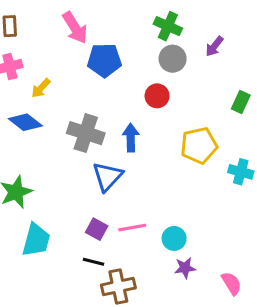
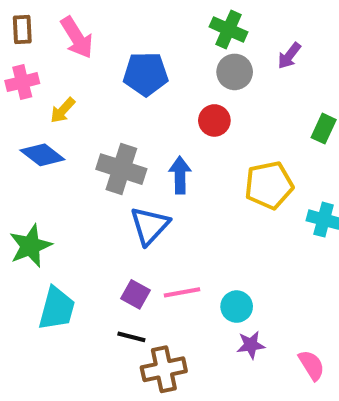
pink arrow: (75, 28) -> (77, 38), moved

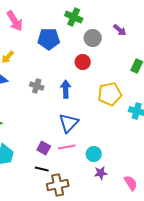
green cross: (229, 29) -> (74, 17), moved
purple arrow: (289, 56) -> (120, 30), turned -88
gray cross: (121, 169) -> (37, 86), size x0.6
blue triangle: (150, 226) -> (69, 123), moved

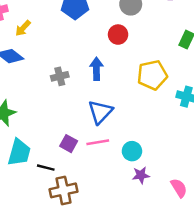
gray cross: (37, 86) -> (60, 76), moved, turned -32
black line: (42, 169) -> (46, 168), moved
brown cross: (58, 185) -> (64, 190), moved

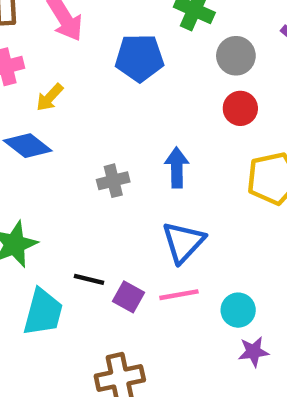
red circle: (118, 35) -> (240, 108), moved
black line: (46, 168) -> (89, 279), moved

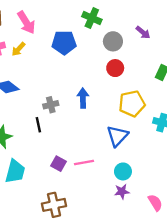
yellow arrow: (50, 97) -> (18, 49), moved
blue triangle: (183, 242) -> (117, 136), moved
black line: (89, 279) -> (38, 125), moved, turned 64
cyan circle: (238, 310) -> (123, 171), moved

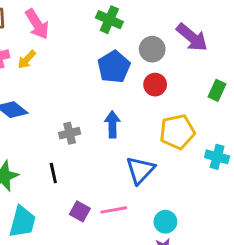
green cross: (92, 18) -> (109, 20), moved
purple arrow: (143, 32) -> (192, 37), size x1.6
blue pentagon: (64, 42) -> (114, 67), moved, turned -30
black line: (38, 125) -> (53, 173), moved
blue triangle: (117, 136) -> (140, 170), moved

